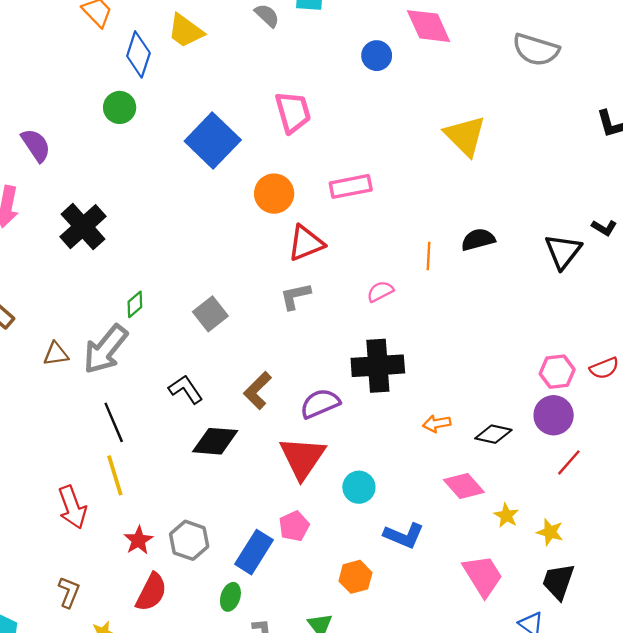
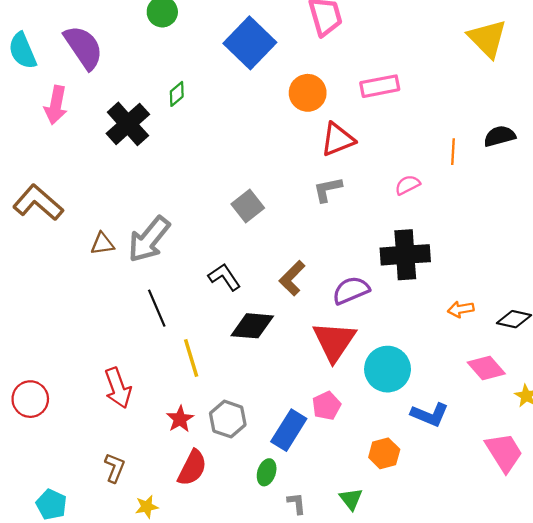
purple semicircle: (36, 145) -> (84, 47), size x1.4
green diamond: (135, 304) -> (177, 94), moved
yellow line: (115, 475) -> (191, 358), moved
cyan circle: (359, 487) -> (388, 369), size x1.5

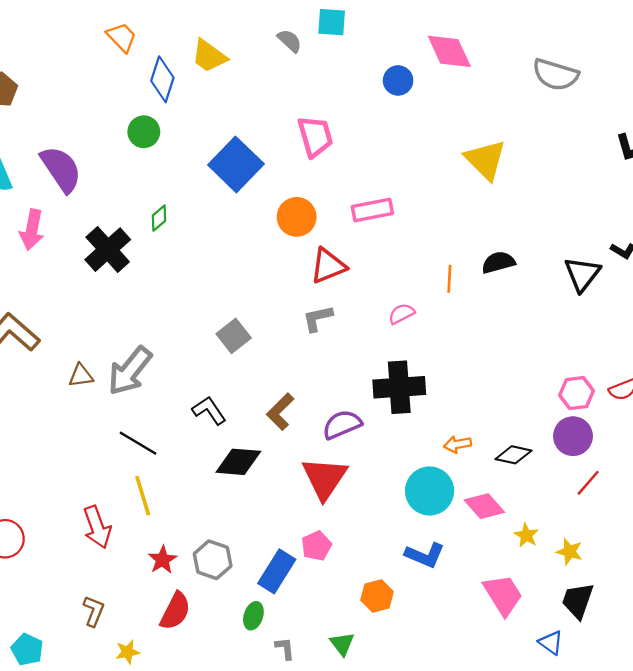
black line: (157, 308) -> (138, 443), turned -36
yellow line: (191, 358) -> (143, 496), moved
cyan circle: (388, 369) -> (430, 491), moved

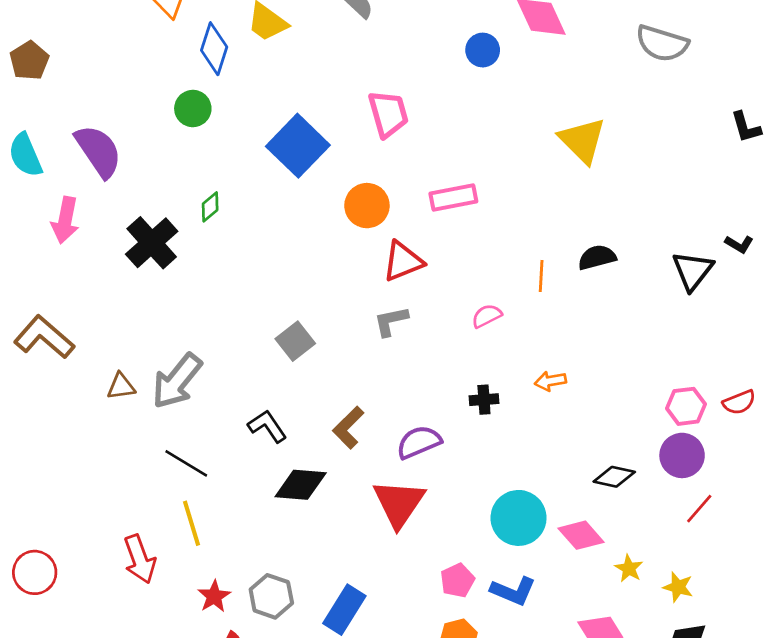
black cross: (399, 387) -> (484, 400), size x0.5
orange arrow: (458, 444) -> (550, 381), moved
pink pentagon: (316, 546) -> (457, 580), moved

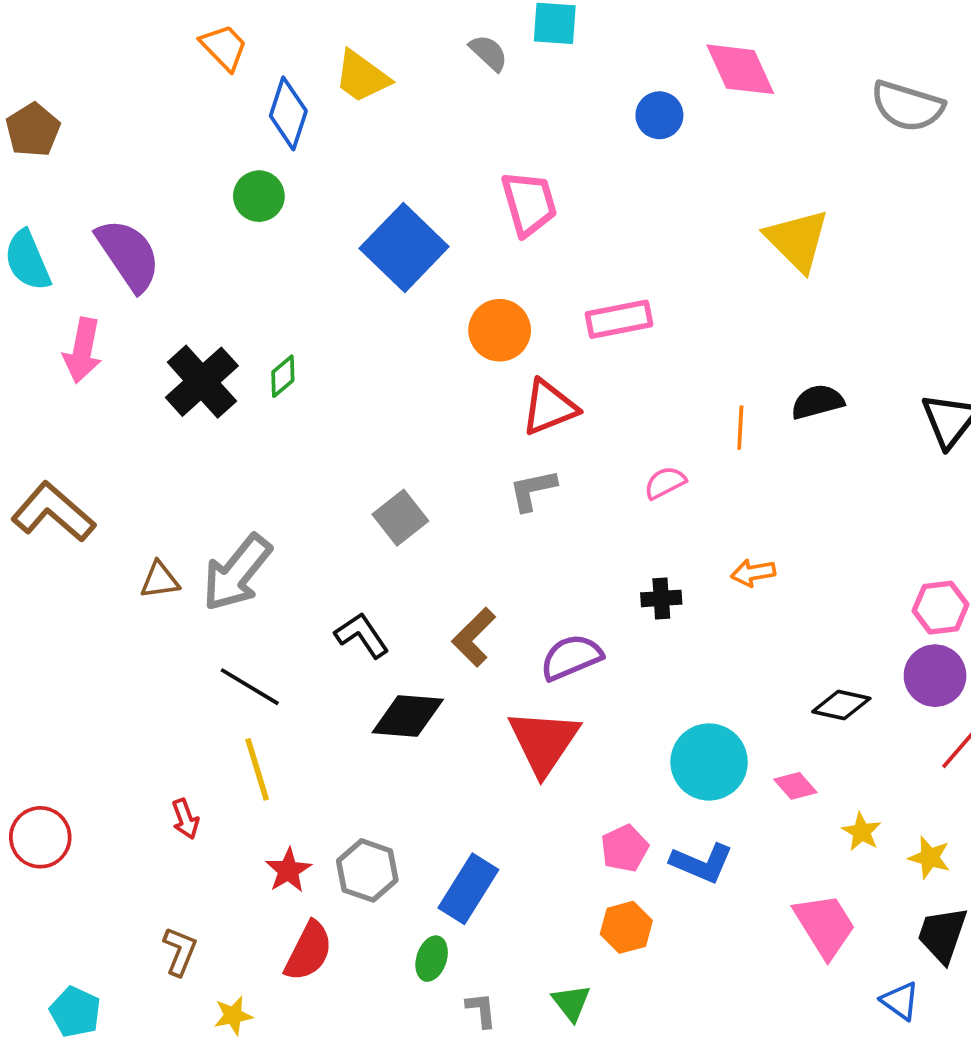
green diamond: (210, 207) -> (283, 376), moved
pink diamond: (581, 535) -> (795, 786), size x0.7
red arrow: (140, 559) -> (185, 819), size x0.6

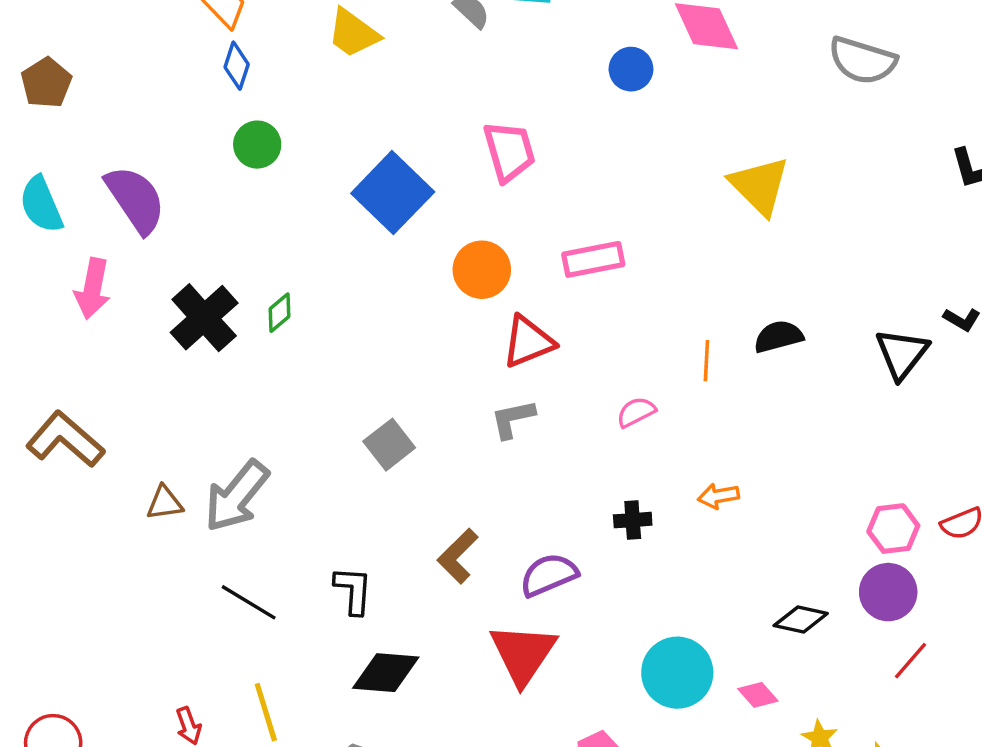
blue diamond: (288, 113) -> (237, 66), moved, size x0.7
black L-shape: (362, 635) -> (353, 590), moved, turned 38
black diamond: (408, 716) -> (386, 673), moved
yellow line: (257, 769) -> (266, 712), moved

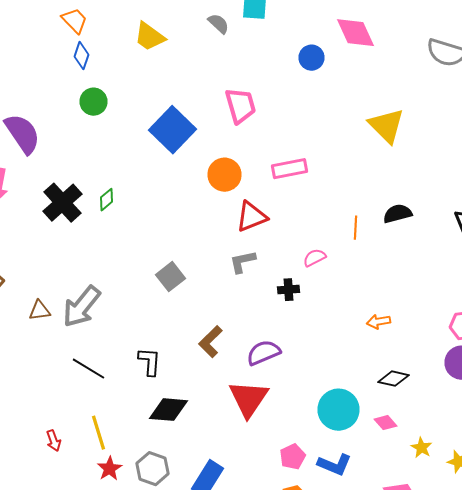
orange arrow: (718, 496) -> (378, 322), moved
black cross: (633, 520) -> (288, 290), moved
black diamond: (801, 619) -> (394, 379), moved

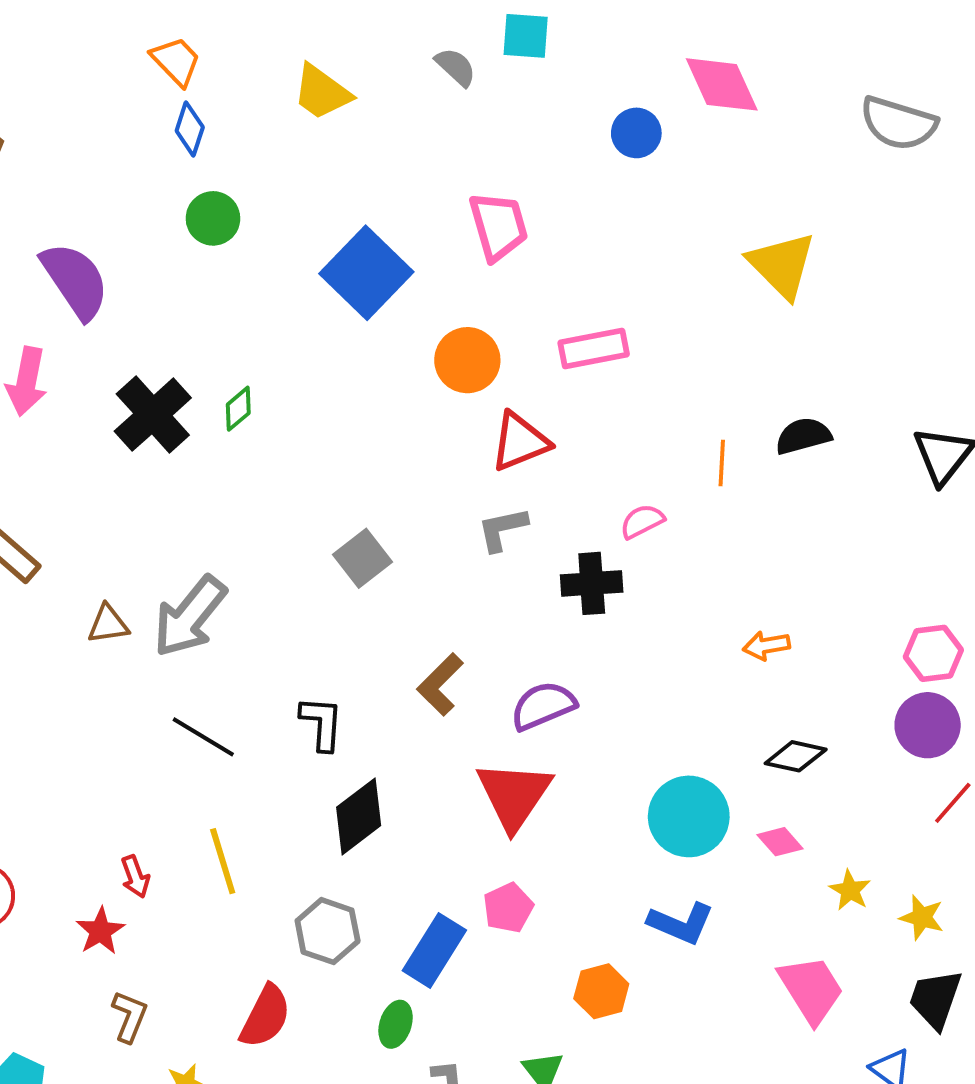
black cross: (288, 290) -> (592, 583), size x1.4
black diamond: (168, 410) -> (359, 816), turned -42
pink pentagon: (292, 457) -> (508, 908), moved
red star: (110, 469) -> (100, 931), moved

